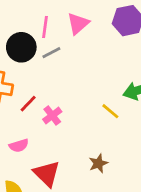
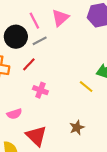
pink line: (45, 27) -> (34, 21), turned -35
red line: (28, 104) -> (29, 64), moved
pink cross: (52, 115) -> (40, 90), turned -32

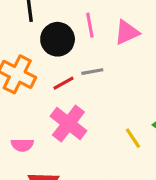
gray line: (40, 41) -> (92, 72), moved
pink cross: (40, 90) -> (68, 123), size x1.6

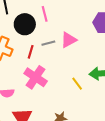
pink triangle: (127, 32) -> (69, 40), moved
red line: (64, 83) -> (31, 52), turned -40

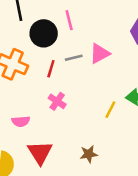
pink cross: (36, 77) -> (57, 101), size x0.6
yellow line: (77, 84) -> (110, 110), turned 64

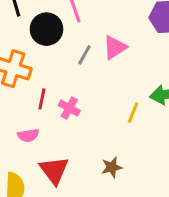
gray line: (74, 58) -> (84, 55), turned -42
red line: (51, 69) -> (42, 99), moved

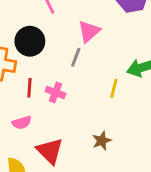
black circle: (47, 29) -> (30, 41), moved
gray line: (84, 55) -> (76, 57), moved

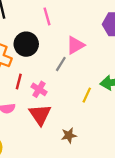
red triangle: (50, 151) -> (40, 115), moved

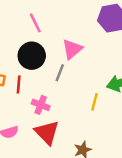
black circle: (26, 44) -> (32, 56), moved
red line: (19, 82) -> (19, 84), moved

